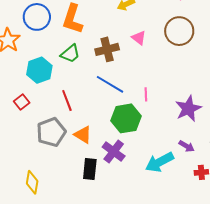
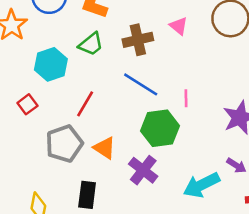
red line: (67, 101) -> (85, 104), turned 50
black rectangle: (90, 169) -> (87, 195), moved

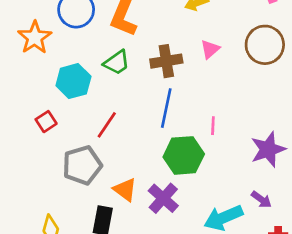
pink triangle: (179, 26) -> (210, 49), turned 36
blue line: (141, 84) -> (166, 108), turned 66
orange triangle: (105, 148) -> (125, 190), moved

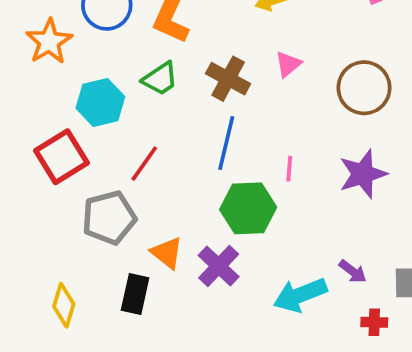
brown circle: (265, 45) -> (364, 88), moved
brown cross: (166, 61) -> (228, 79), turned 36
red square: (46, 122) -> (62, 157), size x1.8
purple star: (268, 149) -> (363, 174), moved

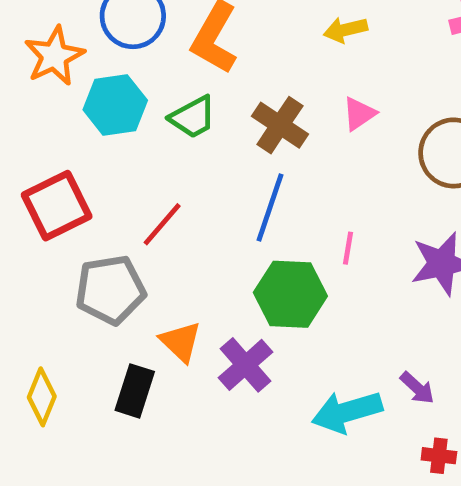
cyan hexagon: (100, 102) -> (115, 105), moved

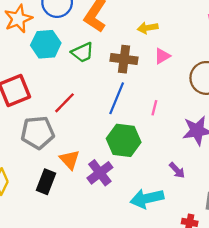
yellow arrow: (345, 30) -> (148, 28), moved
brown cross: (280, 125) -> (124, 59), turned -30
pink line: (348, 248) -> (154, 108), moved
purple arrow: (417, 388) -> (177, 170), moved

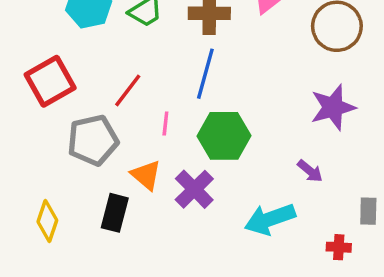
pink line: (154, 108) -> (165, 123), moved

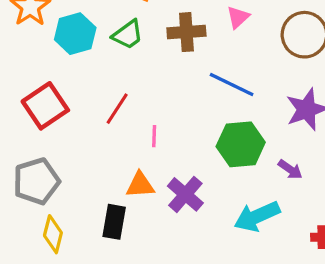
blue line: (205, 74) -> (232, 84), moved, turned -75
green hexagon: (224, 136) -> (241, 144), moved
gray pentagon: (93, 140) -> (36, 181), moved
orange triangle: (146, 175) -> (140, 185), turned -40

